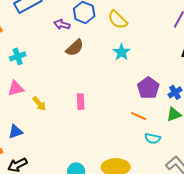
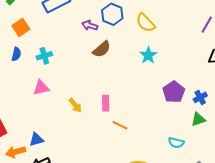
yellow arrow: (39, 104) -> (75, 105), moved
orange line: (139, 116) -> (120, 125), moved
blue triangle: (16, 132) -> (36, 139), moved

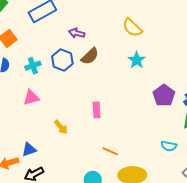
blue hexagon: (112, 14) -> (62, 60), moved
yellow arrow: (75, 105) -> (61, 127), moved
orange line: (120, 125) -> (110, 151), moved

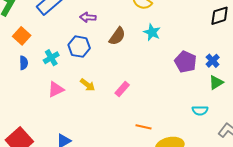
brown semicircle: (90, 56) -> (117, 36), moved
pink rectangle: (96, 110) -> (122, 89), turned 56
yellow arrow: (61, 127) -> (87, 85), moved

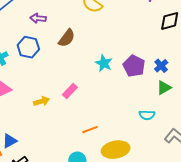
cyan star: (152, 32) -> (104, 63), moved
yellow arrow: (87, 85) -> (42, 101), moved, turned -56
orange line: (144, 127) -> (90, 130), turned -35

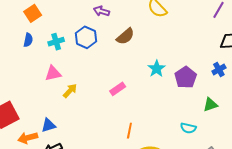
blue cross: (161, 66) -> (219, 70), moved
yellow arrow: (42, 101) -> (70, 91), moved, turned -42
orange line: (90, 130) -> (129, 131), turned -70

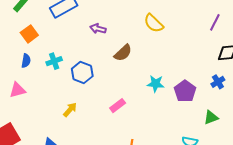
blue hexagon: (86, 37) -> (82, 72), moved
cyan star: (157, 69) -> (156, 84), turned -30
pink triangle: (53, 73) -> (18, 90), moved

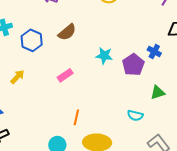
brown semicircle: (123, 53) -> (67, 32), moved
blue cross: (218, 82) -> (154, 52), moved, turned -32

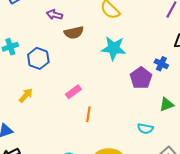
brown semicircle: (67, 32) -> (74, 33), moved, turned 30
cyan star: (104, 56) -> (114, 48), moved, size x1.4
orange line: (76, 117) -> (88, 114), moved

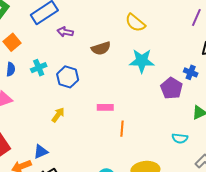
purple arrow: (54, 15) -> (65, 32), moved
pink rectangle: (73, 92) -> (105, 107), turned 42

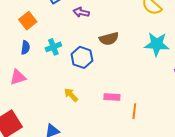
brown semicircle: (101, 48) -> (109, 39), moved
pink rectangle: (105, 107) -> (112, 97), moved
yellow arrow: (58, 115) -> (71, 95), turned -84

